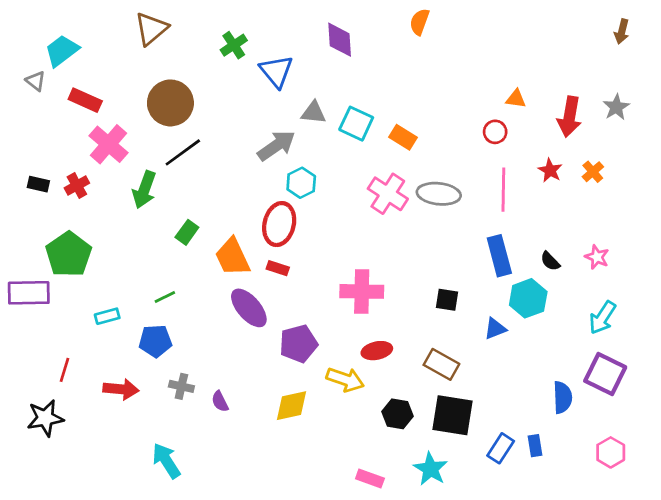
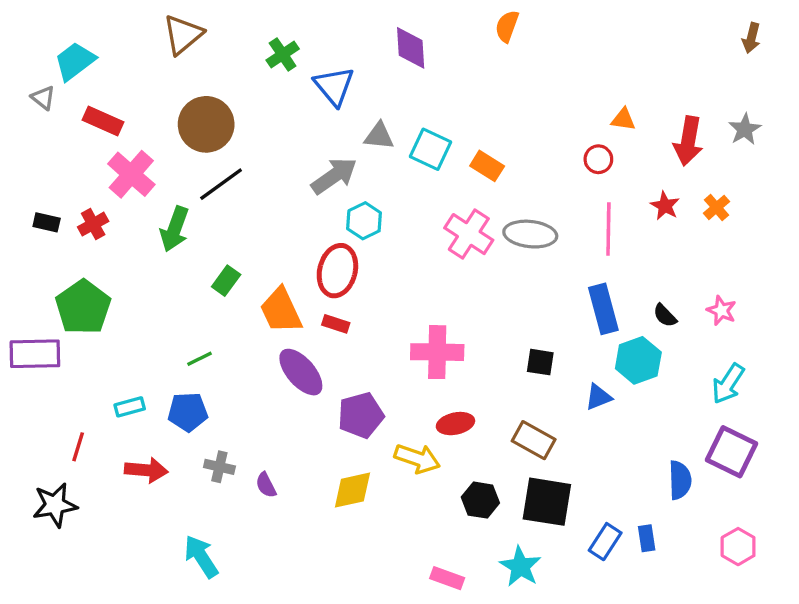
cyan rectangle: (107, 316) -> (130, 407), moved

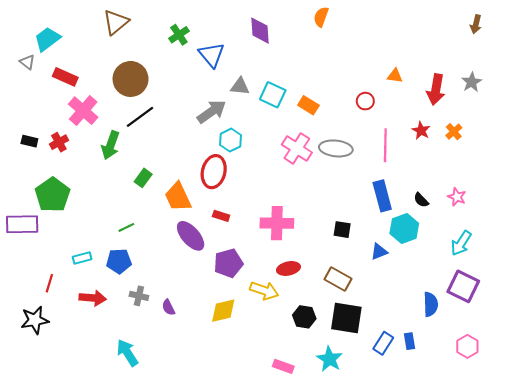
red circle: (598, 159) -> (365, 101), moved
red rectangle: (336, 324) -> (221, 216), moved

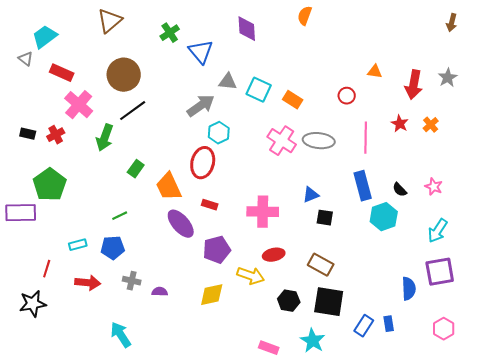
blue triangle: (379, 252) -> (311, 195), moved
purple square: (463, 286) -> (440, 272), turned -36
purple semicircle: (168, 307) -> (160, 292), turned 119

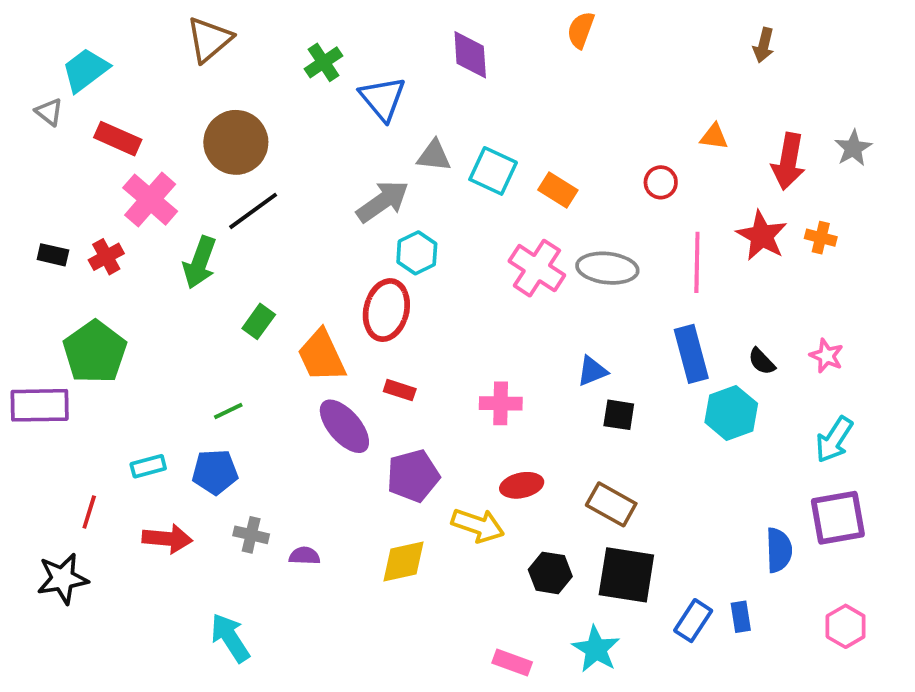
brown arrow: (452, 23) -> (764, 45), moved
red star: (400, 124) -> (762, 236), size x1.5
orange cross: (431, 125) -> (821, 238), turned -35
pink cross: (263, 212) -> (501, 403), size x0.7

